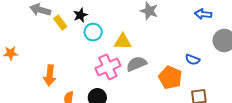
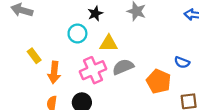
black star: (80, 15) -> (95, 13), moved
yellow rectangle: (60, 23) -> (34, 56), moved
orange arrow: (50, 75) -> (54, 72), moved

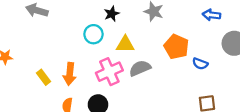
yellow rectangle: (34, 56) -> (44, 77), moved
orange pentagon: (159, 81) -> (176, 47), moved

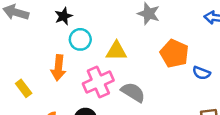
black star: (112, 14) -> (63, 16), moved
gray semicircle: (140, 68) -> (133, 92), moved, turned 55
orange arrow: (70, 74) -> (58, 68), moved

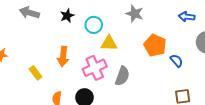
cyan circle: (80, 39) -> (94, 25), moved
blue semicircle: (201, 73) -> (176, 61), turned -152
gray semicircle: (133, 92) -> (122, 76), turned 78

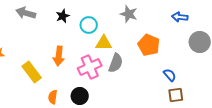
blue semicircle: (176, 61) -> (170, 75), moved
yellow rectangle: (35, 73) -> (32, 72), size x1.5
gray semicircle: (122, 76) -> (116, 63), moved

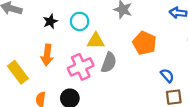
black star: (63, 16) -> (50, 21), moved

